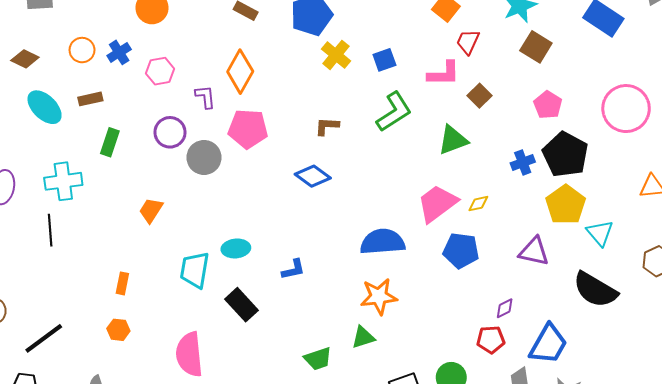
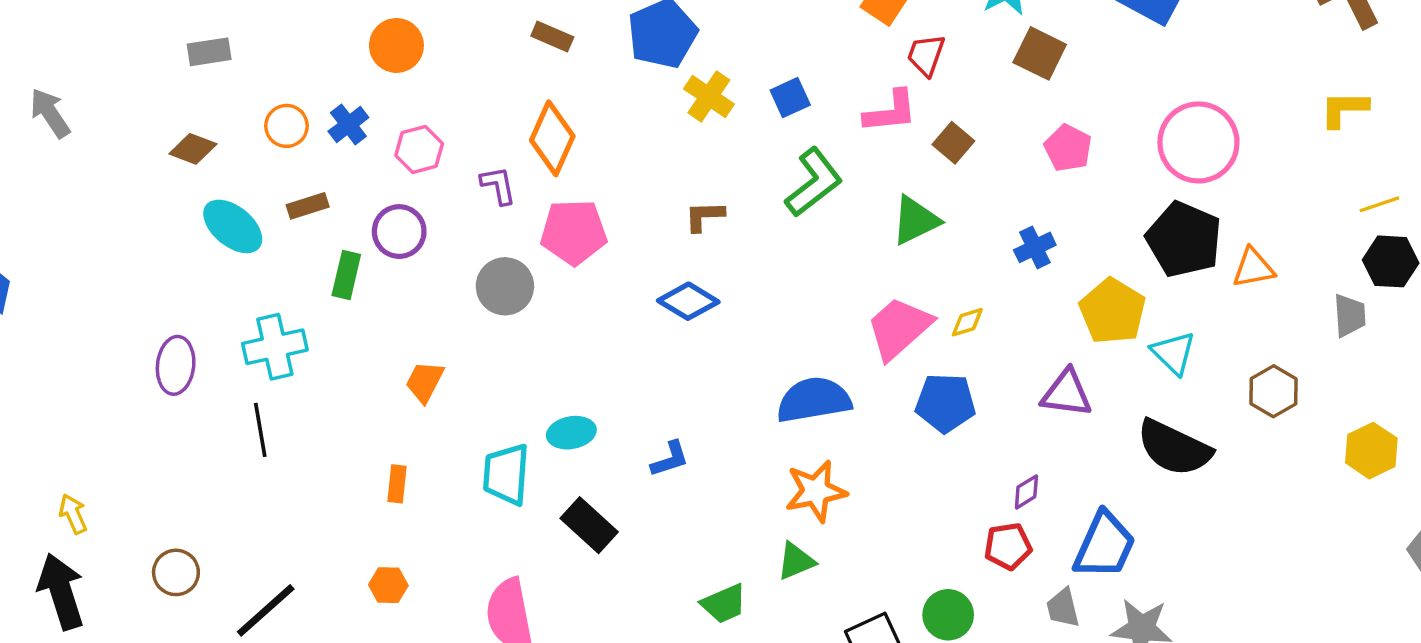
purple circle: (170, 132) -> (399, 232), moved
black pentagon: (565, 154) -> (1184, 239), moved
orange rectangle: (122, 283) -> (397, 484), moved

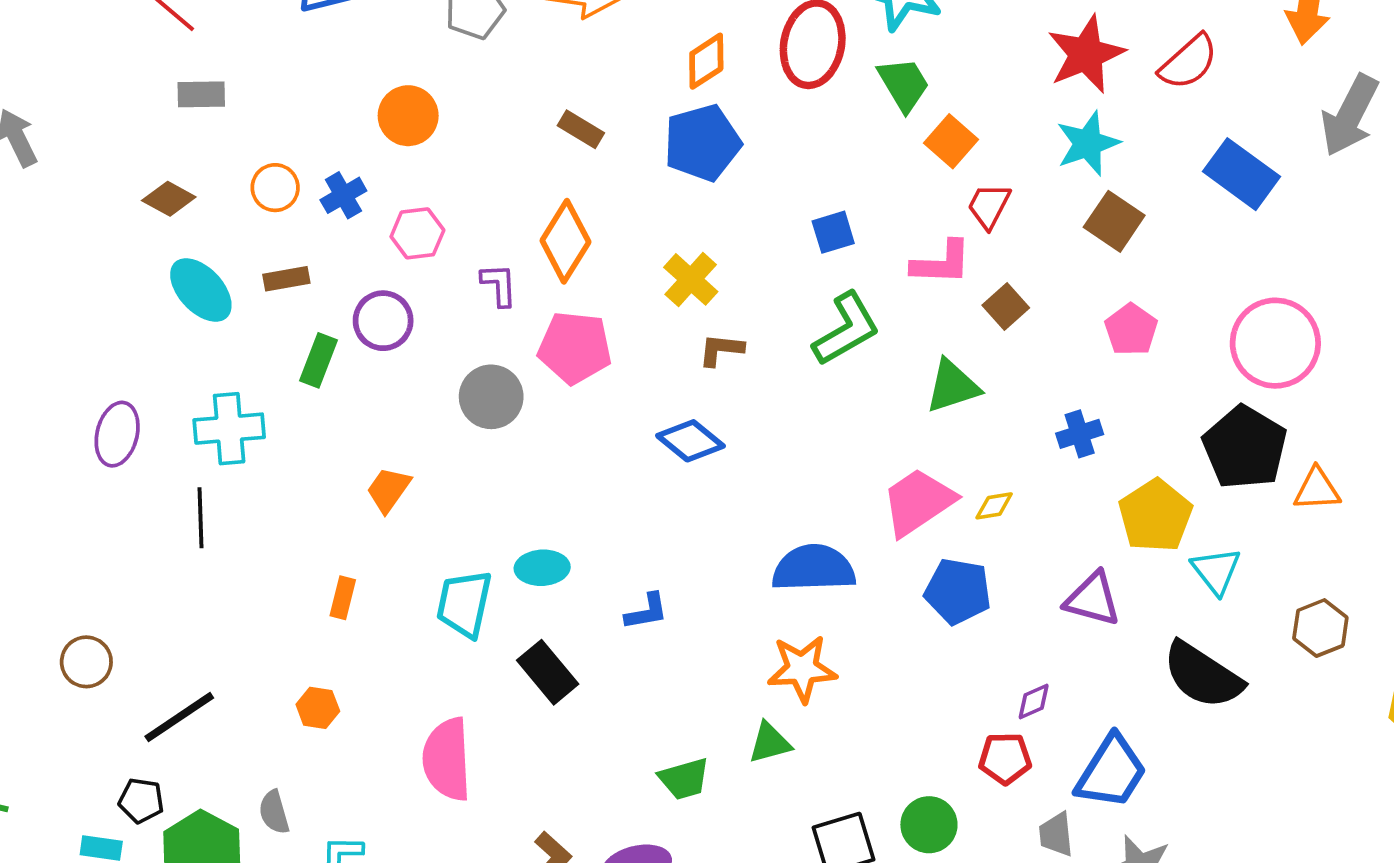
yellow cross: (709, 96) -> (691, 279), moved

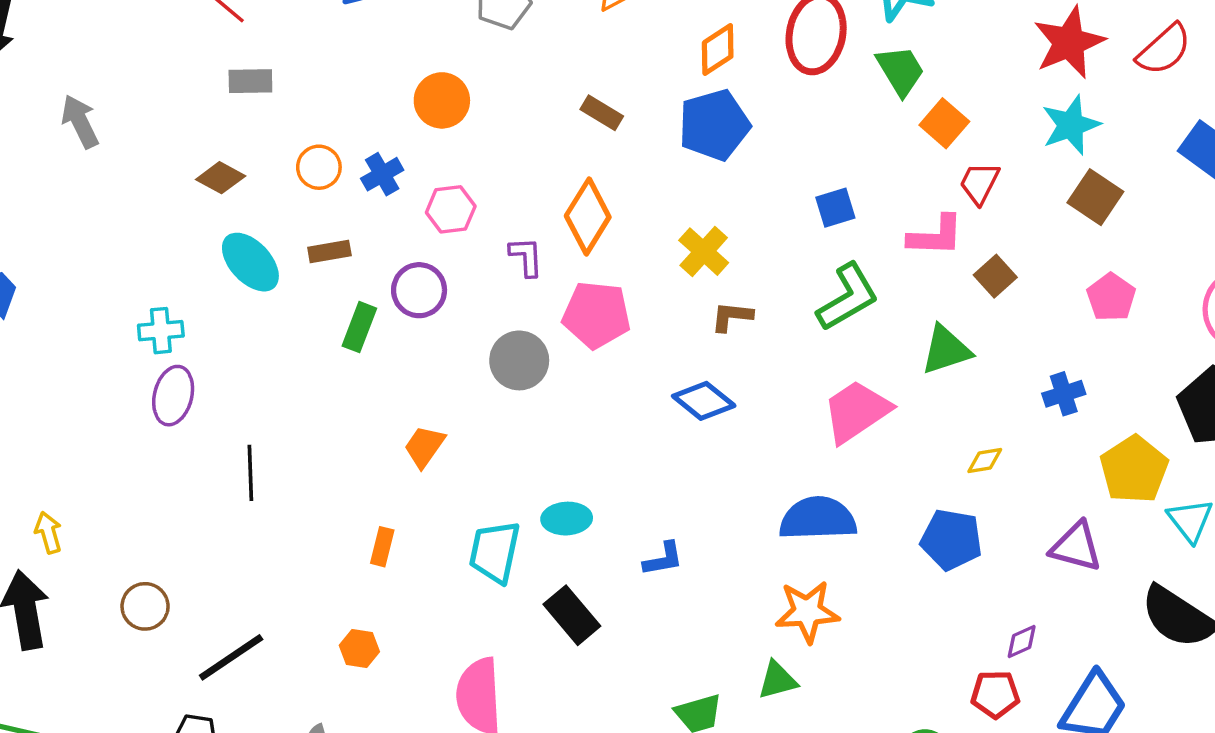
cyan cross: (229, 429) -> (161, 331), moved, size x0.7
pink trapezoid: (918, 502) -> (856, 411), moved

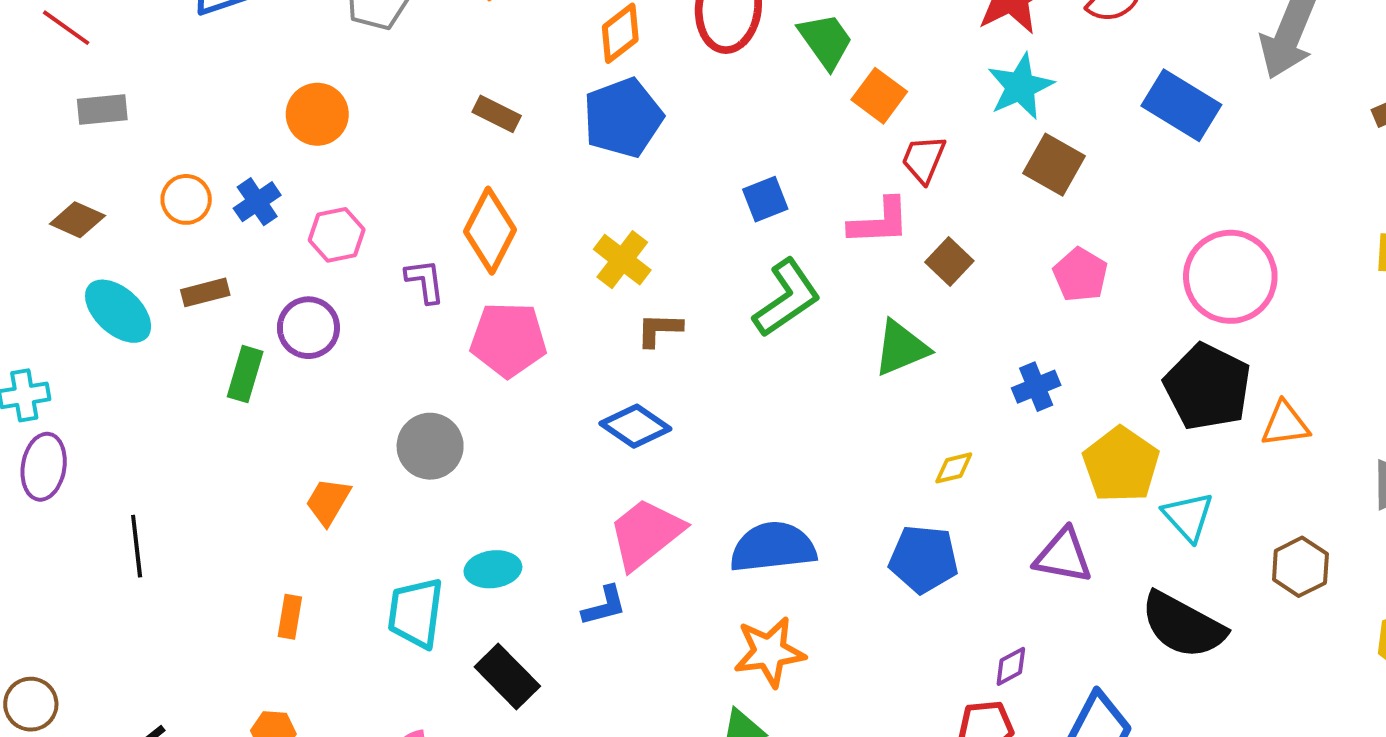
gray circle: (519, 360) -> (430, 446), moved
pink trapezoid: (856, 411) -> (646, 534), moved

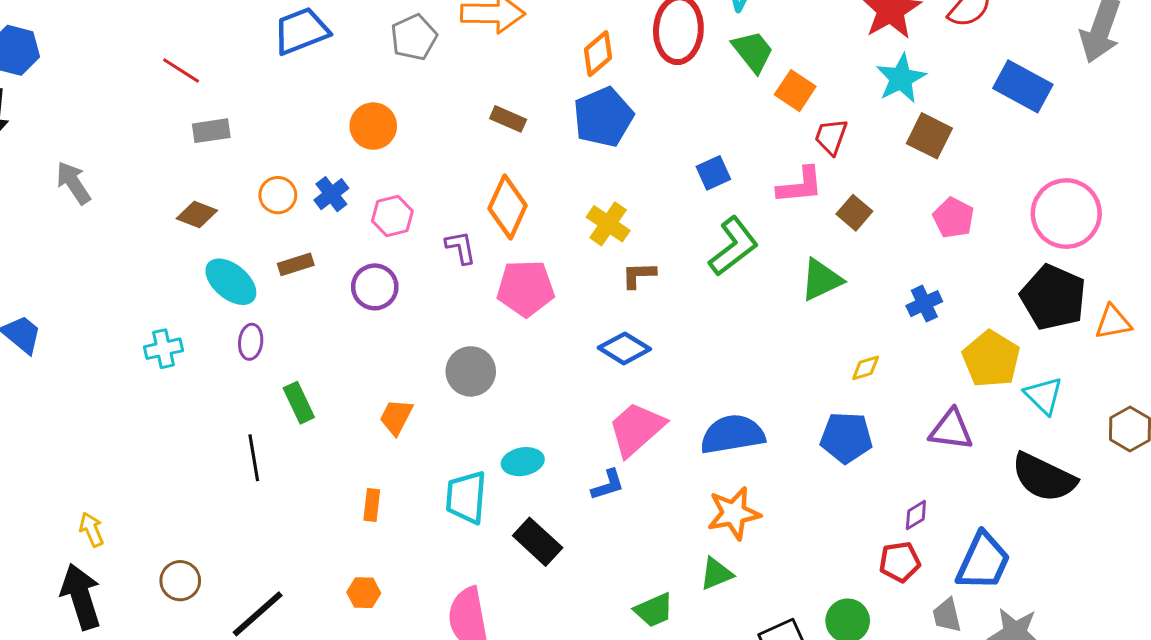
green rectangle: (245, 374) -> (299, 403), moved, turned -39
purple ellipse: (44, 467) -> (251, 342), moved, size x0.7

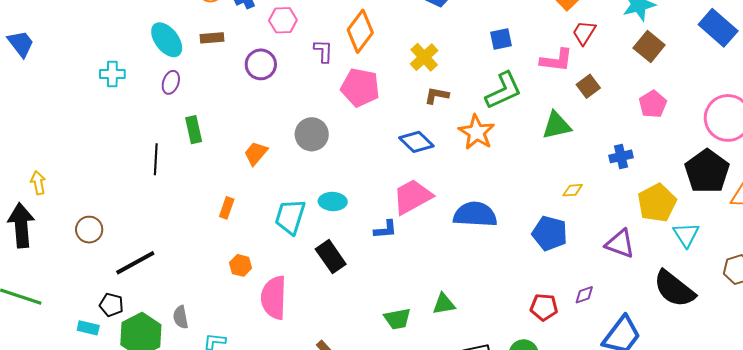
orange star: (734, 513) -> (477, 132), moved, turned 30
red pentagon: (900, 562) -> (544, 307), moved
orange hexagon: (364, 593) -> (241, 265), moved

